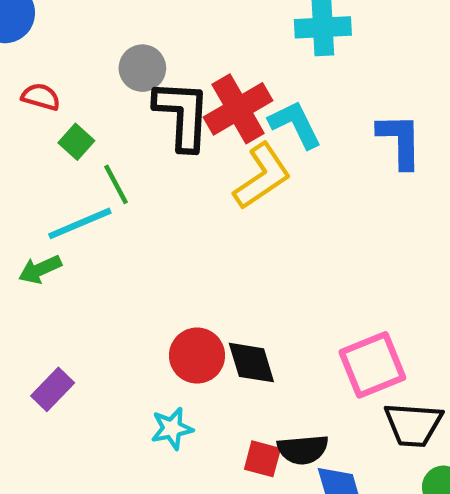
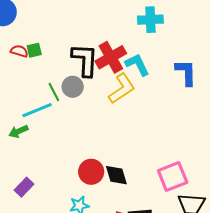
gray circle: (142, 68) -> (73, 87), moved
green square: (76, 142) -> (34, 50), moved, turned 35

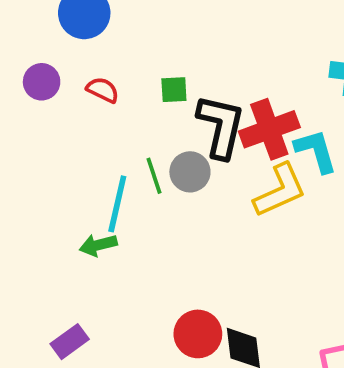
green square: (34, 50) -> (174, 90), moved
cyan line: (37, 110) -> (117, 204), turned -64
green arrow: (18, 131) -> (98, 245), moved

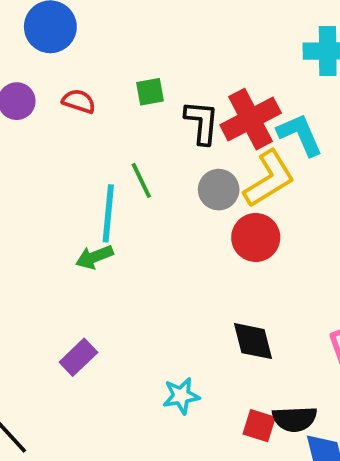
black L-shape: (221, 126) -> (202, 122), size x0.7
gray circle: (190, 172) -> (219, 190), moved
red circle: (198, 334) -> (256, 237), moved

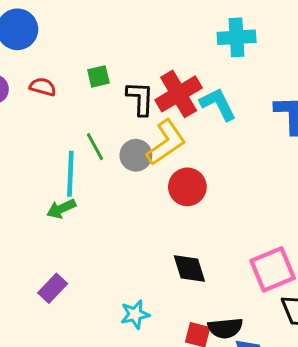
yellow L-shape: (269, 179) -> (166, 142), moved
gray circle: (219, 190) -> (136, 155), moved

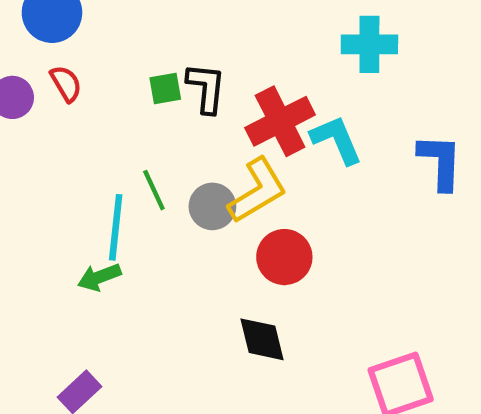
red semicircle: (43, 87) -> (66, 84), moved, turned 40
black L-shape: (140, 98) -> (206, 88), moved
black diamond: (189, 268) -> (262, 339), moved

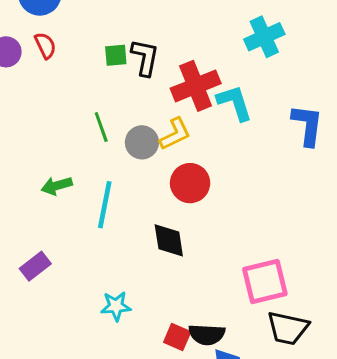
cyan cross: (369, 44) -> (264, 37), turned -30
yellow L-shape: (257, 191) -> (175, 134), size x0.7
cyan line: (116, 227) -> (105, 205), moved

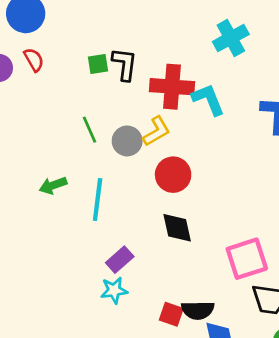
red cross: (196, 86) -> (172, 87), turned 30
black diamond: (169, 240) -> (177, 228), moved
purple rectangle: (35, 266) -> (120, 260), moved

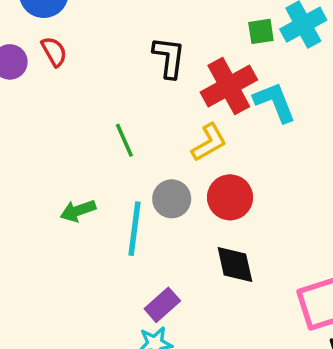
green square: (98, 64) -> (261, 31), moved
red cross: (172, 87) -> (229, 86), turned -33
gray circle: (127, 141) -> (172, 199), moved

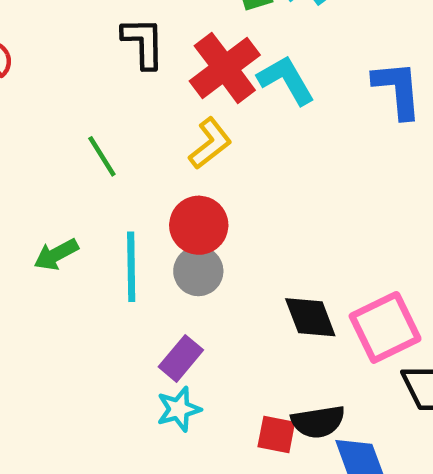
red circle: (230, 197) -> (199, 225), moved
gray circle: (172, 199) -> (198, 271), moved
black diamond: (235, 265) -> (310, 317), moved

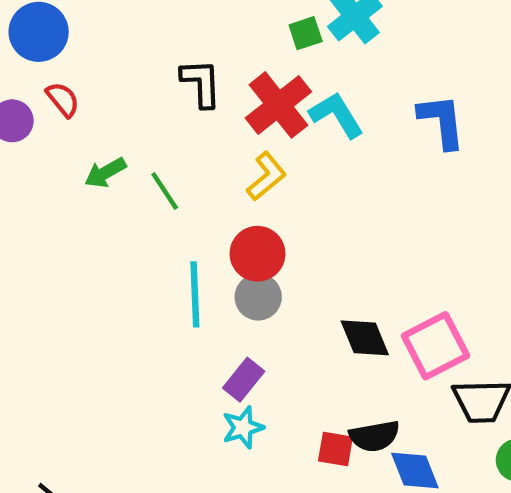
green arrow: (56, 254) -> (105, 173), moved

